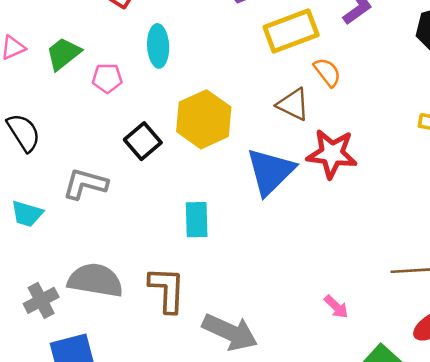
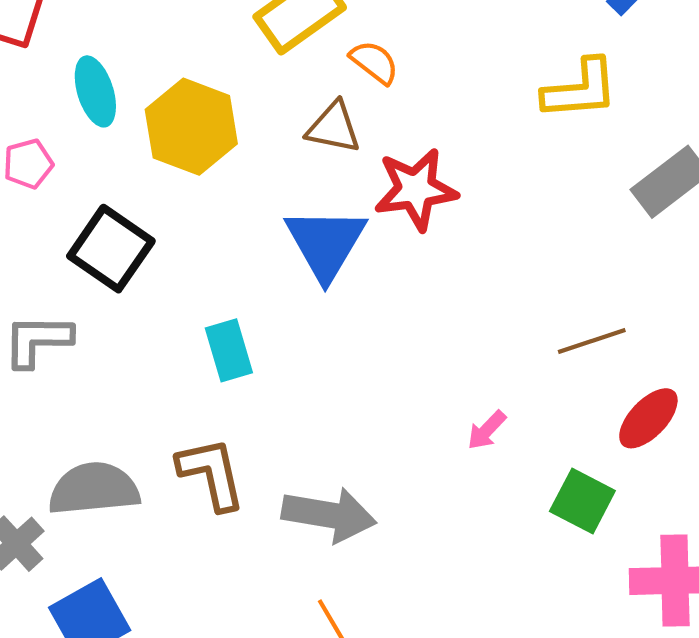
yellow hexagon: (204, 119) -> (191, 127), moved
black square: (143, 141) -> (111, 249), size x1.4
pink arrow: (336, 307) -> (487, 430), turned 104

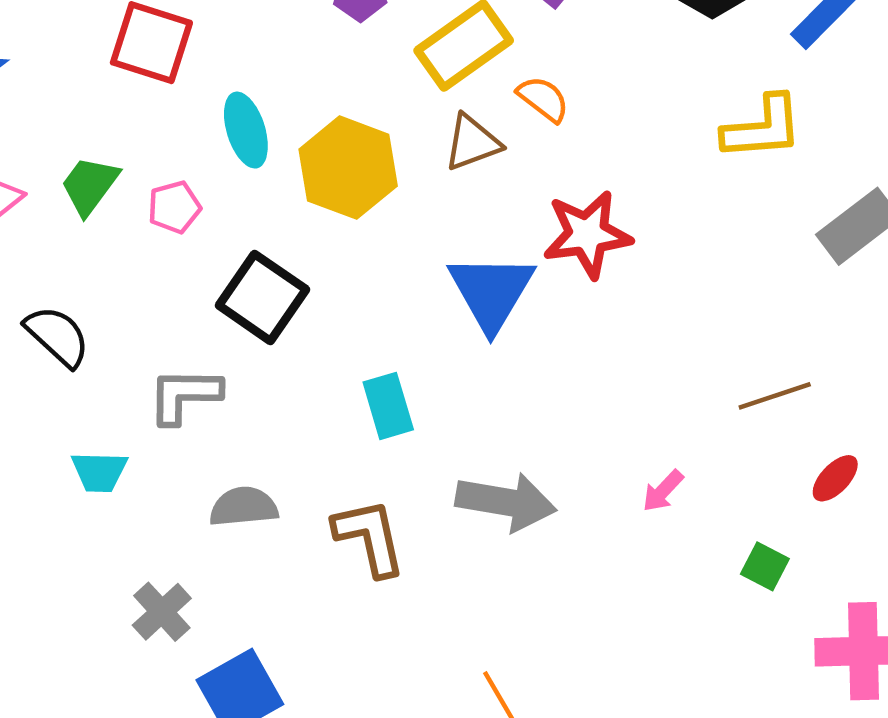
brown triangle: (334, 127) -> (472, 143), moved, turned -32
red ellipse: (648, 418) -> (835, 478), size x0.7
gray semicircle: (94, 489) -> (244, 507), moved, size x0.7
green square: (582, 501) -> (765, 566), size x0.7
gray arrow: (329, 515) -> (506, 502), moved

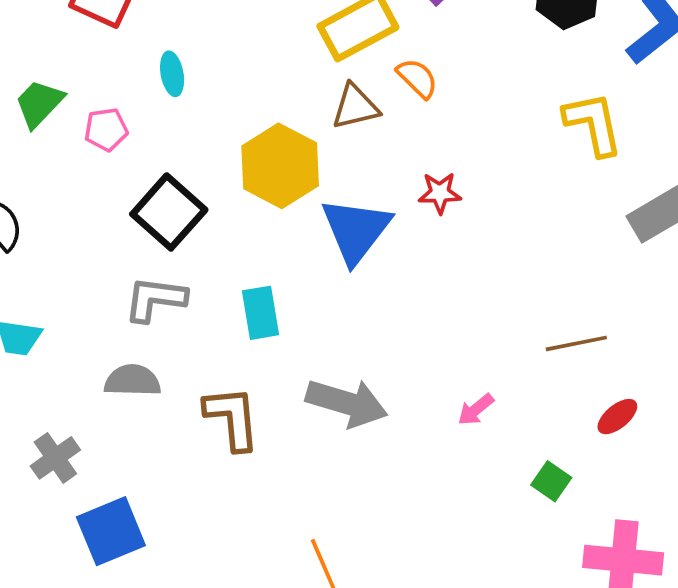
yellow L-shape: (762, 128) -> (593, 124), turned -104
cyan ellipse: (246, 130) -> (172, 74), size x0.7
yellow hexagon: (348, 168) -> (280, 166), moved
red star: (587, 234) -> (440, 193), size x0.6
gray L-shape: (184, 395) -> (155, 299), moved

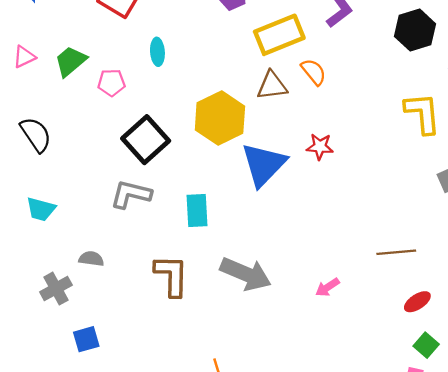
gray semicircle: (133, 381) -> (91, 259), moved, size x0.7
green square: (551, 481) -> (426, 345), moved
blue square: (111, 531) -> (86, 339), size x0.6

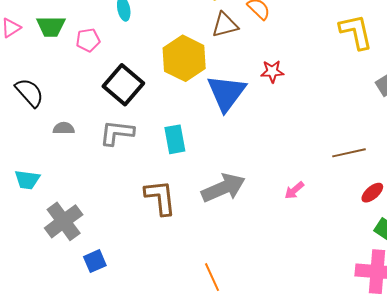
green trapezoid: (71, 61) -> (51, 26), turned -132
cyan trapezoid: (41, 209) -> (27, 180), moved
gray semicircle: (91, 259) -> (64, 128), moved
gray arrow: (246, 274) -> (223, 188), turned -39
gray cross: (56, 289) -> (64, 221), size x1.4

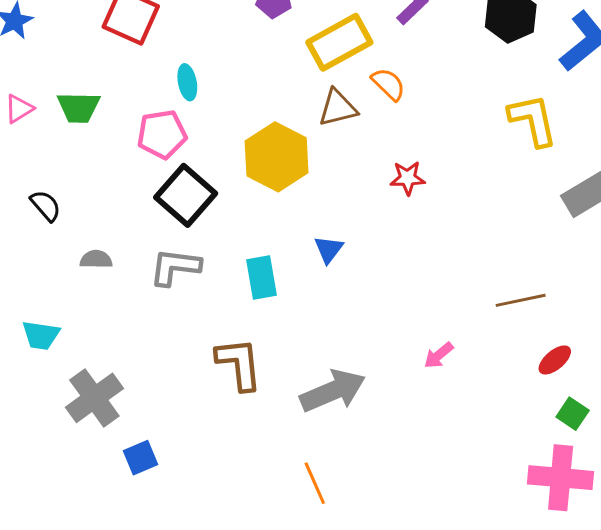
pink pentagon: (88, 40) -> (162, 134), moved, size x1.4
black semicircle: (29, 93) -> (46, 206), size x0.7
blue triangle: (226, 93) -> (329, 249), moved, size x0.5
gray arrow: (223, 188) -> (333, 391), moved

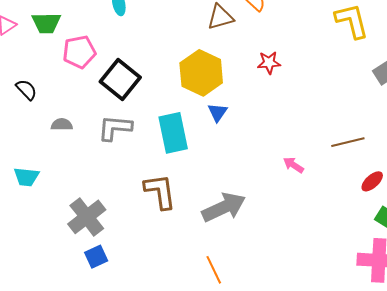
pink pentagon: (162, 134) -> (79, 52), moved
yellow hexagon: (277, 157) -> (201, 73), moved
cyan rectangle: (261, 278) -> (173, 133), size x1.4
pink arrow: (439, 355) -> (293, 165), moved, turned 75
gray cross: (94, 398) -> (87, 217), moved

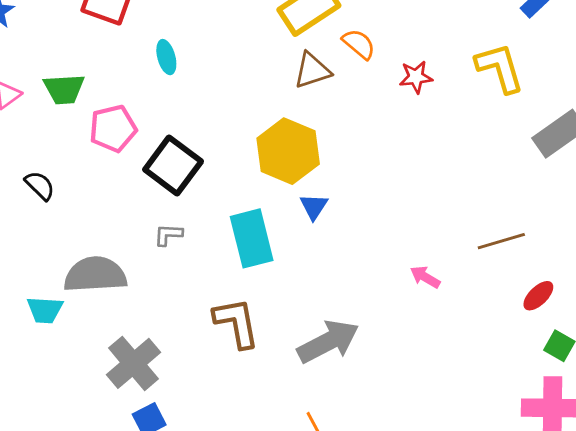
red star: (269, 63) -> (416, 77), moved
gray semicircle: (62, 125) -> (95, 275), moved, size x2.0
gray L-shape: (115, 128) -> (168, 235), size x0.6

